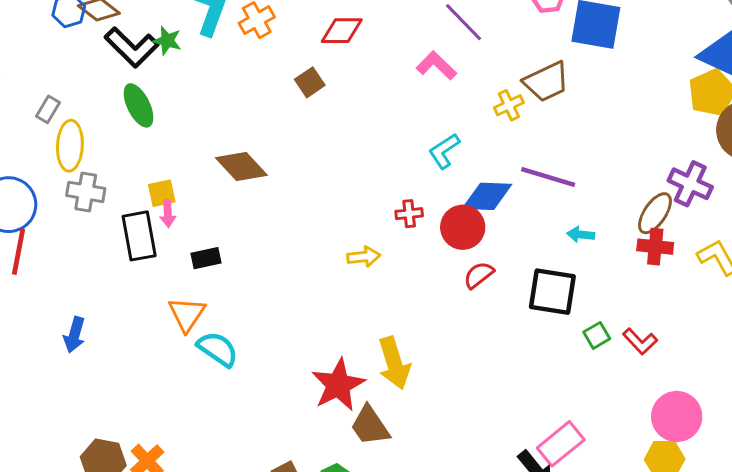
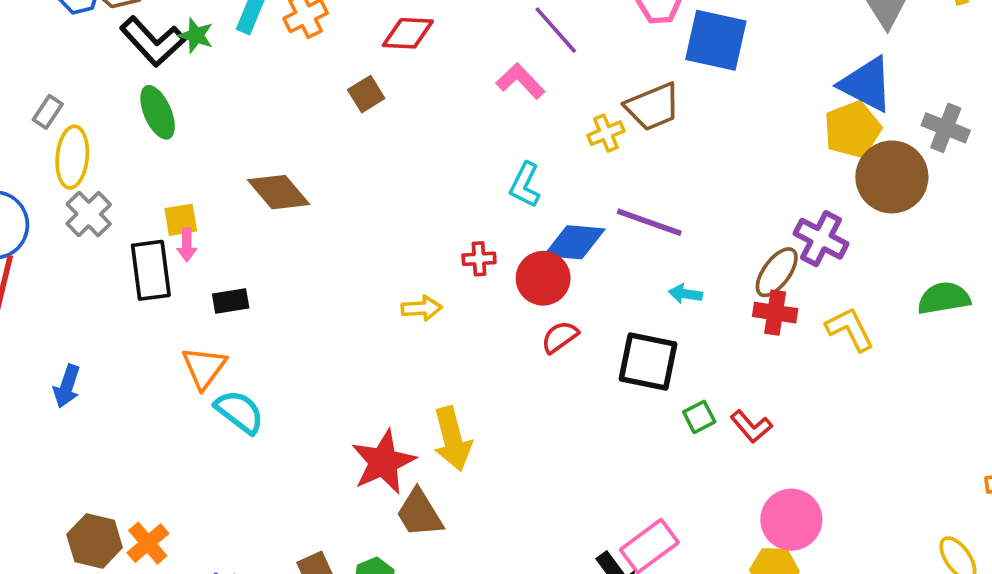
cyan L-shape: (444, 151) -> (525, 185), turned -33
gray cross: (86, 192) -> (89, 214), turned 33

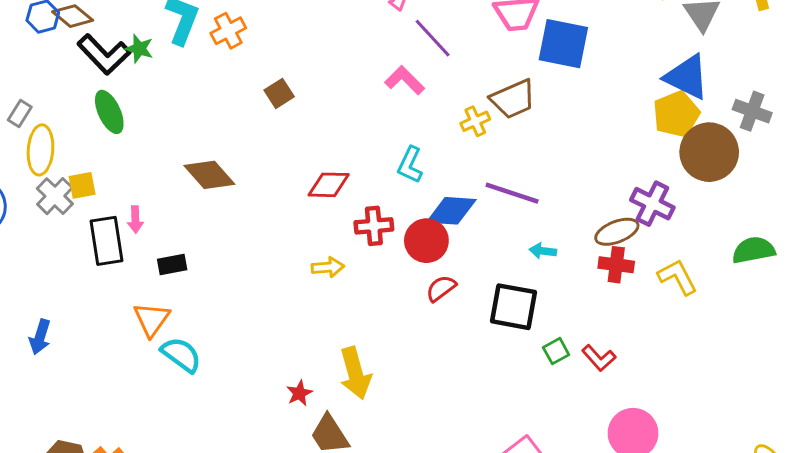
red diamond: (408, 33) -> (329, 185), moved
yellow square: (181, 220) -> (82, 185), moved
red cross: (479, 259) -> (374, 226), size x1.4
brown ellipse: (777, 272) -> (617, 232), turned 33
red star: (383, 462) -> (299, 393), size x0.5

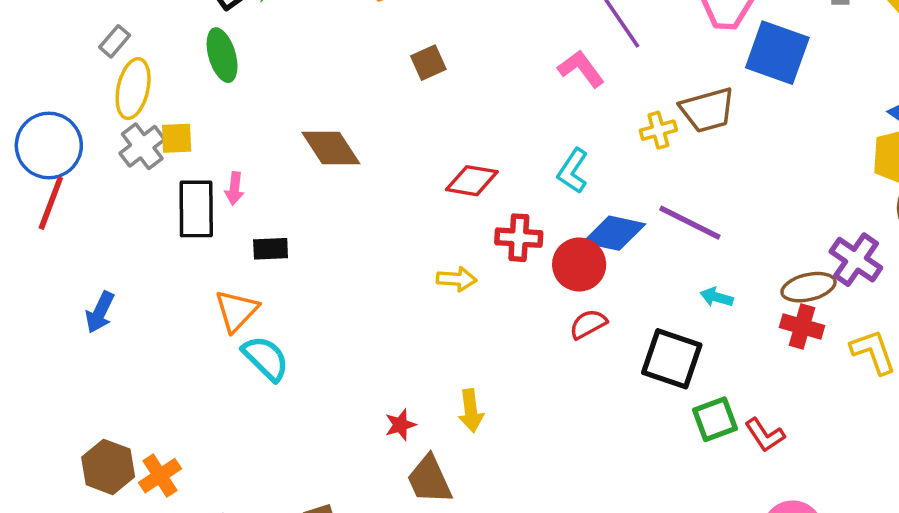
green square: (556, 351) -> (715, 419), size x1.4
yellow arrow: (355, 373) -> (471, 411), size x0.7

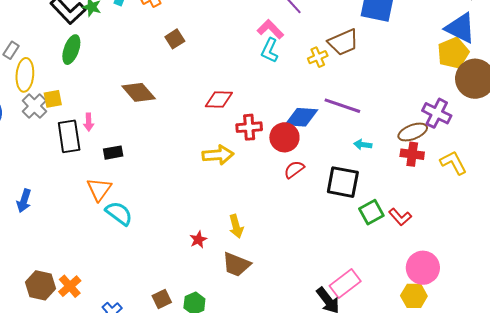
green ellipse: (222, 55) -> (71, 50), turned 44
brown square: (428, 63) -> (175, 39), moved
cyan L-shape: (573, 171) -> (270, 50), moved
yellow arrow: (457, 279) -> (218, 155), size x1.4
brown trapezoid: (429, 480) -> (236, 264), moved, turned -36

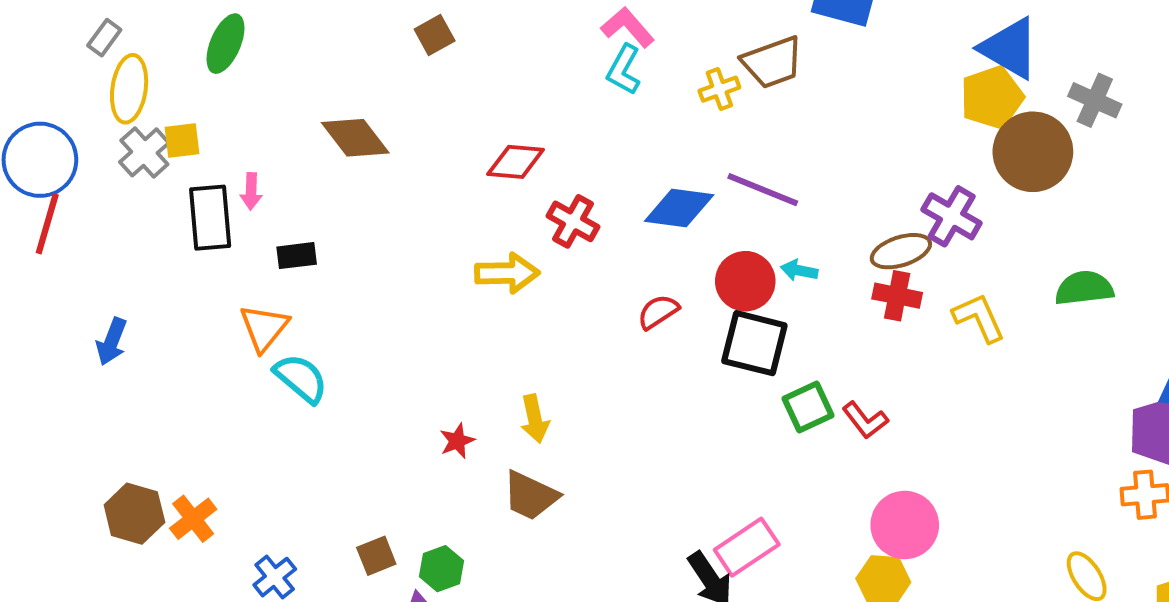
red cross: (249, 127) -> (573, 221), turned 30
red circle: (284, 137) -> (745, 281), moved

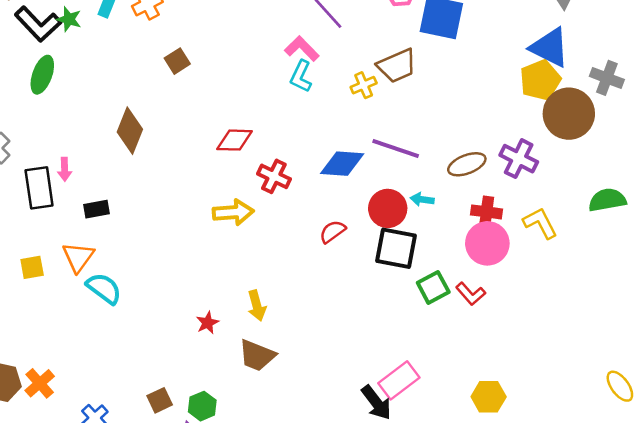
brown diamond: (355, 138) -> (130, 131), turned 63
yellow square: (182, 140) -> (32, 267), moved
brown ellipse: (901, 251) -> (467, 164), moved
pink circle: (905, 525) -> (487, 243), moved

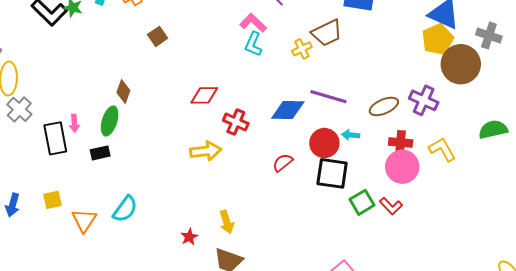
green ellipse: (42, 75) -> (110, 121), moved
brown diamond: (130, 131) -> (123, 91), size x0.7
orange triangle: (78, 257) -> (84, 220), moved
cyan semicircle: (104, 288) -> (125, 209), moved, turned 92

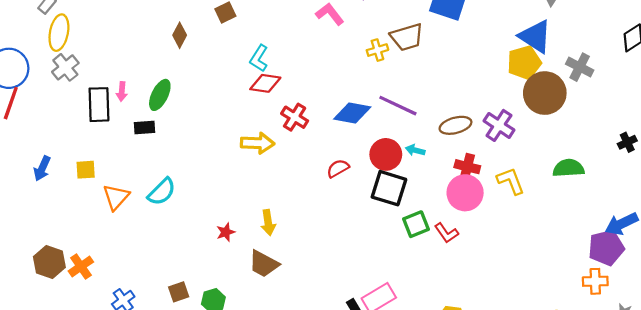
cyan L-shape: (253, 44) -> (259, 58), moved
brown diamond: (123, 91) -> (180, 35), moved

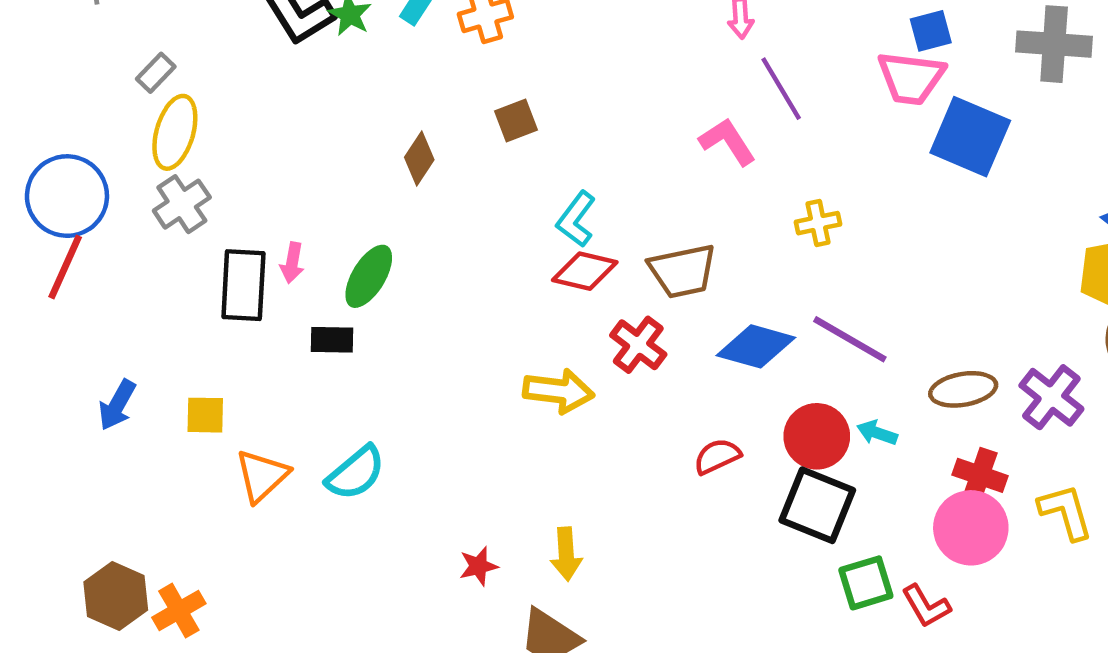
brown trapezoid: (407, 37) -> (683, 271), moved

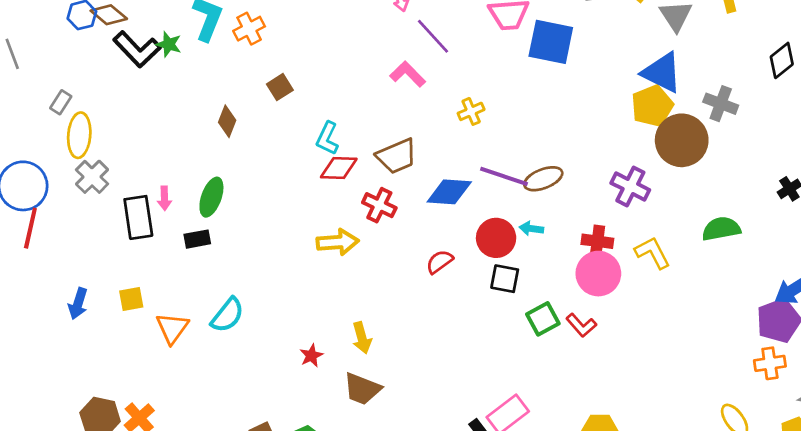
brown ellipse: (963, 389) -> (543, 179), moved
black square: (817, 505) -> (505, 279), size x0.7

